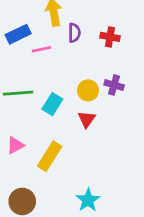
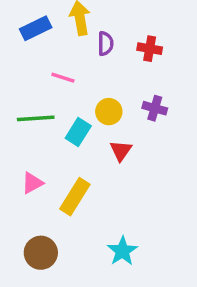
blue rectangle: (18, 34) -> (36, 28), moved
pink line: (41, 49) -> (63, 78), moved, turned 30
yellow circle: (88, 90) -> (109, 112), moved

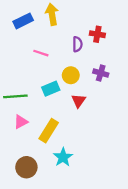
purple semicircle: (105, 44) -> (77, 44), moved
green line: (36, 118) -> (15, 96), moved
cyan rectangle: (78, 132) -> (51, 89), turned 35
cyan star: (122, 251) -> (63, 157), moved

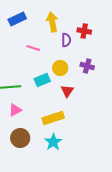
yellow arrow: (52, 14) -> (52, 22), moved
yellow rectangle: (49, 131) -> (53, 118), moved, turned 40
brown circle: (26, 167) -> (20, 138), moved

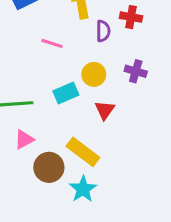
yellow rectangle: (53, 118) -> (83, 152), turned 55
brown circle: (20, 138) -> (49, 167), moved

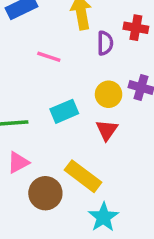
yellow circle: (94, 74) -> (109, 94), moved
cyan star: (83, 189) -> (103, 217), moved

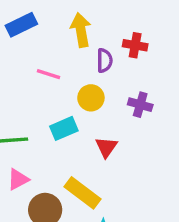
yellow circle: (109, 94) -> (91, 98), moved

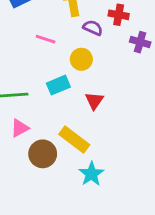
purple semicircle: (105, 60) -> (93, 28), turned -66
purple cross: (140, 105) -> (140, 42), moved

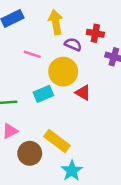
yellow circle: (81, 59) -> (63, 72), size x1.5
red triangle: (94, 101) -> (83, 93), moved, turned -35

